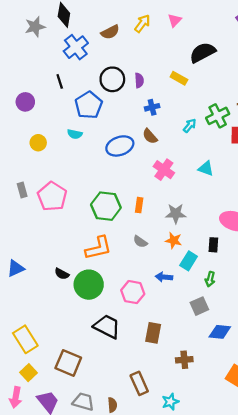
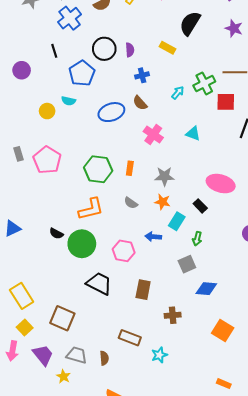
black semicircle: (203, 52) -> (190, 23), turned -30
yellow circle: (38, 143) -> (47, 111), moved
black rectangle: (213, 245) -> (200, 206), turned -48
brown rectangle: (139, 383) -> (130, 338), turned -45

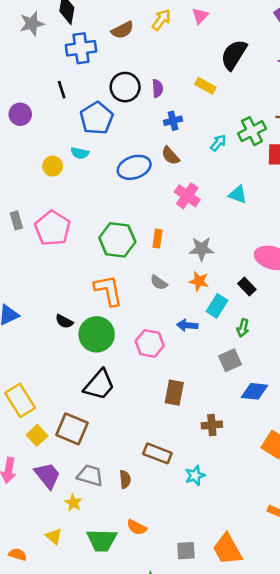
blue cross: (70, 18) -> (81, 48), turned 30
orange L-shape: (91, 209) -> (108, 290), turned -88
black trapezoid: (99, 284) -> (99, 385), moved, turned 104
yellow square: (25, 327) -> (37, 435), moved

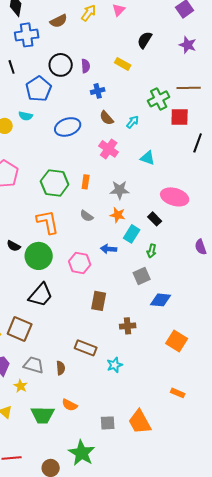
black semicircle: (234, 55) -> (145, 40), size x0.7
cyan arrow: (218, 143) -> (133, 122), moved
brown semicircle: (170, 156) -> (107, 118), moved
cyan triangle: (238, 195) -> (148, 158), moved

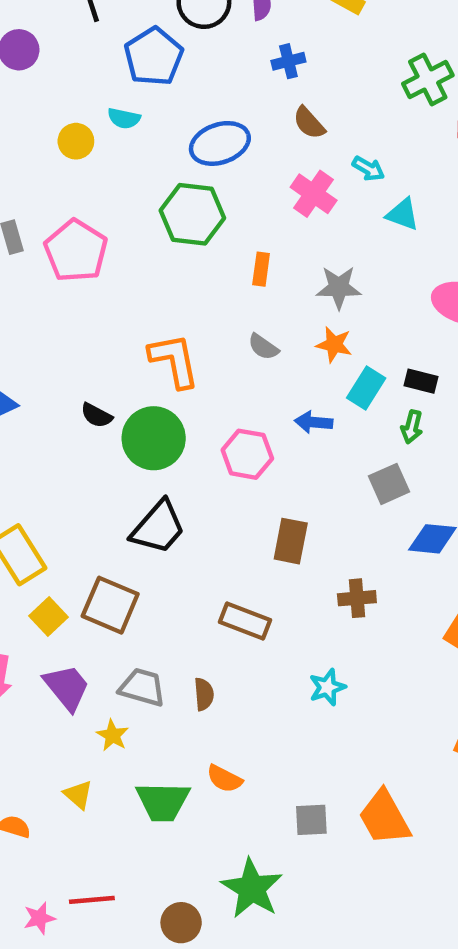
cyan arrow: (133, 122) -> (368, 169), moved, turned 80
green hexagon: (55, 183) -> (192, 214), moved
black rectangle: (155, 219) -> (421, 381), moved, turned -32
brown rectangle: (86, 348) -> (245, 621), moved

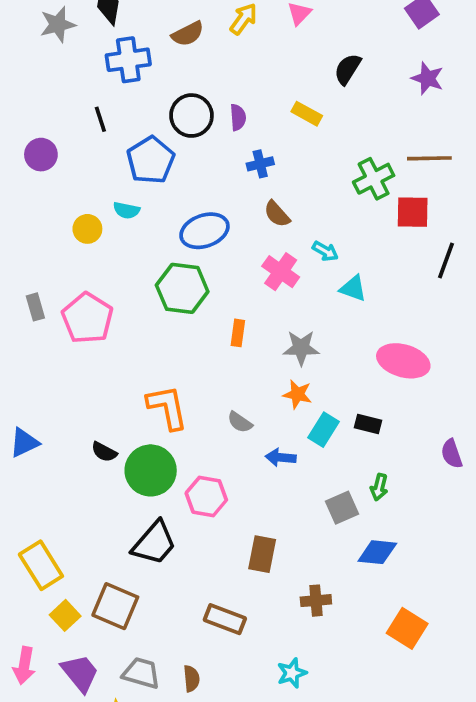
gray semicircle: (263, 347) -> (240, 422), moved
green arrow: (412, 427) -> (379, 487), moved
pink hexagon: (247, 454) -> (206, 496), moved

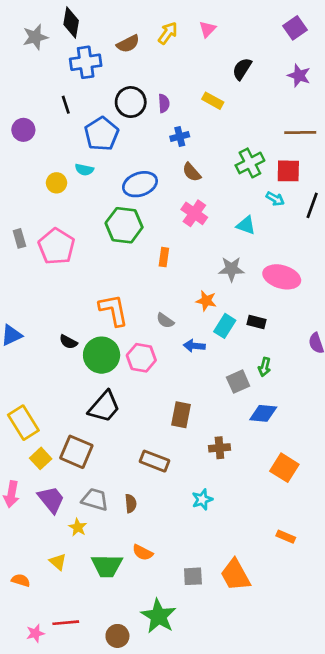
green cross: (374, 179) -> (250, 163), moved
cyan arrow: (325, 251) -> (275, 199), moved
gray star: (301, 348) -> (231, 269), moved
pink hexagon: (206, 496) -> (141, 358), moved

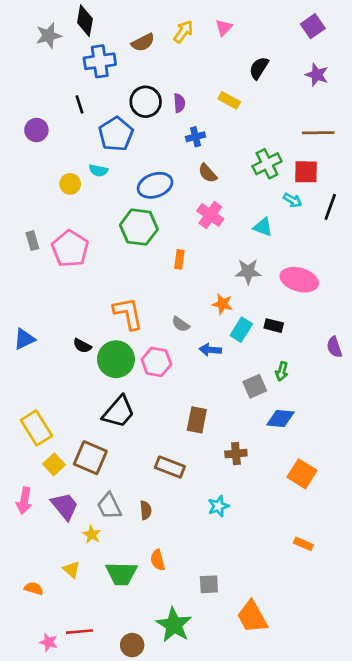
gray trapezoid: (95, 499) -> (109, 506), turned -132
orange semicircle: (143, 552) -> (158, 560), turned 48
orange trapezoid: (235, 575) -> (252, 617), moved
pink star: (35, 633) -> (49, 642), turned 30

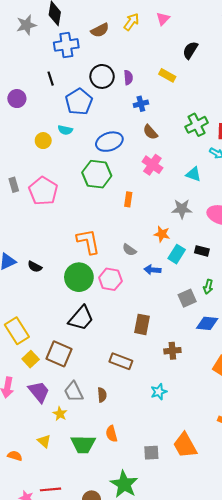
black semicircle: (82, 346) -> (35, 267), moved
orange trapezoid: (252, 617) -> (185, 445), moved

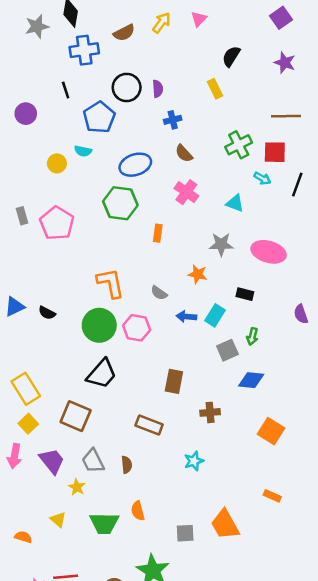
yellow rectangle: (167, 75) -> (215, 89), moved, turned 35
cyan rectangle: (177, 254) -> (215, 315), moved
yellow square: (31, 359) -> (28, 424), moved

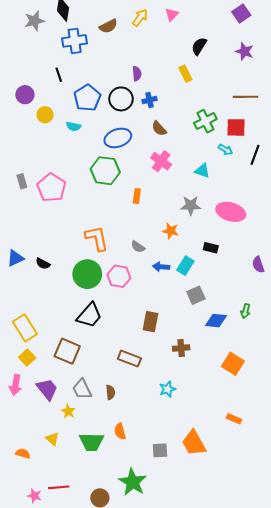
black circle: (127, 87) -> (121, 99), moved
yellow circle: (57, 163) -> (45, 115), moved
green arrow: (252, 336) -> (246, 311), moved

